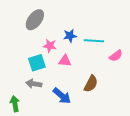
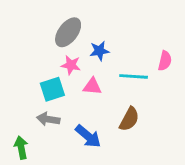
gray ellipse: (35, 20) -> (68, 32), moved
cyan line: (94, 41) -> (134, 76), moved
pink semicircle: (116, 56) -> (165, 61), moved, turned -40

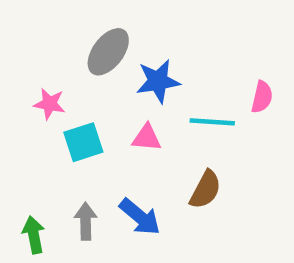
blue star: (99, 51) -> (158, 81), size x1.4
pink star: (71, 65) -> (49, 104), moved
gray arrow: (48, 119) -> (86, 221), moved, turned 80

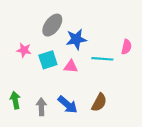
cyan square: (83, 142) -> (48, 60), moved
brown semicircle: (205, 190) -> (99, 102), moved
green arrow: (34, 235) -> (15, 100), moved

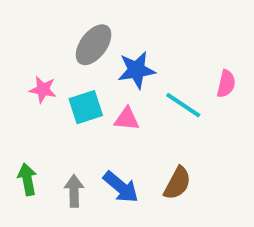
cyan line: (102, 59) -> (183, 105), turned 30

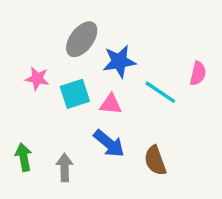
brown semicircle: (177, 183) -> (155, 161), turned 132
blue arrow: (121, 187) -> (109, 143), moved

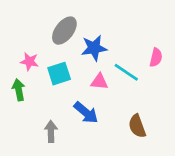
pink triangle: (111, 104) -> (99, 82), moved
green arrow: (24, 157) -> (19, 90), moved
brown semicircle: (155, 161) -> (137, 126), moved

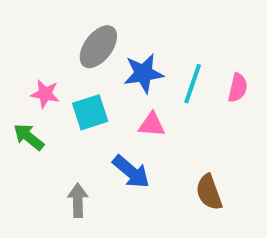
cyan line: (126, 72) -> (193, 84), moved, turned 75
green arrow: (19, 90) -> (29, 137), turned -40

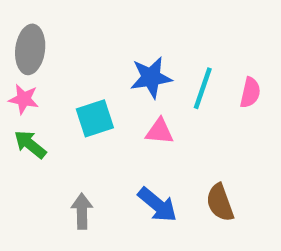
gray ellipse: (98, 47) -> (30, 49), moved, turned -30
pink star: (45, 94) -> (24, 99), moved
blue arrow: (131, 172) -> (157, 205), moved

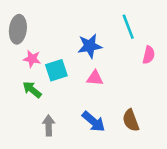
cyan line: (203, 88) -> (128, 27), moved, turned -40
pink star: (24, 99) -> (32, 59), moved
green arrow: (30, 144) -> (32, 90), moved

